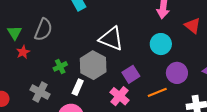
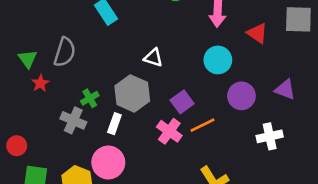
white triangle: (111, 39) -> (153, 58), size x0.6
gray cross: (40, 92) -> (73, 120), moved
orange line: (157, 92) -> (202, 125), moved

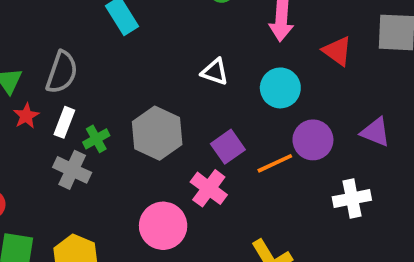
white triangle: (153, 58) -> (215, 72), moved
white rectangle: (114, 124) -> (64, 122), moved
orange line: (202, 125) -> (275, 163), moved
pink circle: (108, 162) -> (163, 226), moved

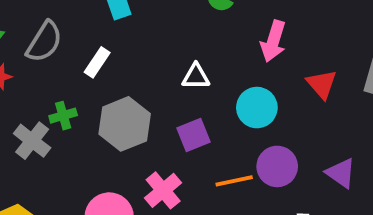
white triangle: (215, 72) -> (196, 77), turned -32
white rectangle: (64, 122) -> (97, 62), moved
purple square: (228, 147) -> (193, 135), moved

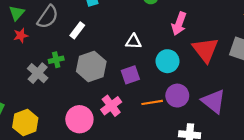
red triangle: (322, 84) -> (205, 50), size x1.5
purple triangle: (341, 173) -> (214, 101), size x1.4

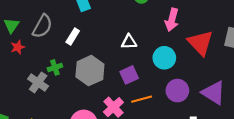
orange line: (152, 102) -> (142, 99), moved

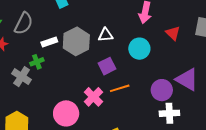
white rectangle: (73, 36) -> (49, 42), moved, turned 42
red triangle: (200, 43) -> (173, 33), size x0.6
gray hexagon: (90, 71) -> (76, 41), moved
purple circle: (177, 91) -> (162, 90), moved

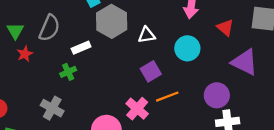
gray hexagon: (76, 41) -> (112, 21), moved
gray cross: (22, 77) -> (52, 108), moved
purple triangle: (187, 79) -> (245, 62), moved

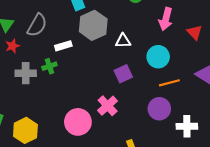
red triangle: (225, 28) -> (195, 32), moved
purple circle: (217, 95) -> (159, 109), moved
orange line: (167, 97) -> (169, 83), moved
gray cross: (52, 108) -> (26, 73), moved, turned -36

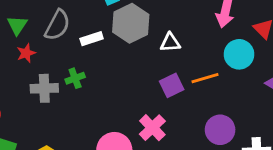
white rectangle: (63, 46) -> (92, 39), moved
cyan circle: (158, 57) -> (239, 54), moved
orange line: (169, 83) -> (205, 78), moved

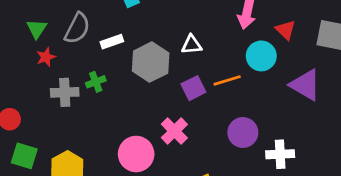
gray hexagon: (131, 23) -> (151, 62), moved

